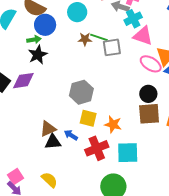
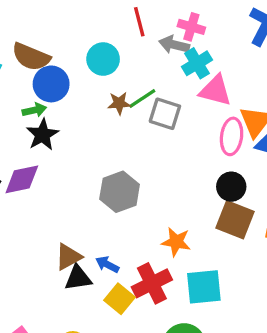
green line: (99, 37) -> (142, 98), turned -48
gray square: (112, 47) -> (165, 114), turned 30
pink ellipse: (151, 64) -> (232, 136), turned 70
brown square: (149, 114) -> (235, 220), turned 30
yellow square: (88, 118) -> (119, 299), moved, turned 30

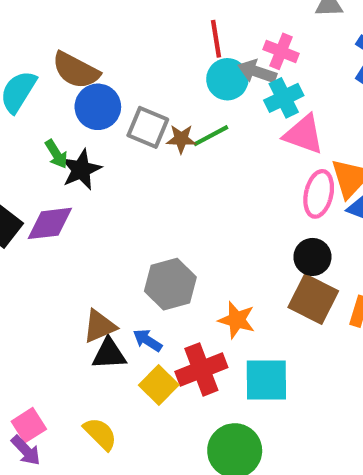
cyan circle: (103, 59) -> (227, 79), moved
green arrow: (34, 110) -> (56, 154), moved, turned 65
gray square: (165, 114) -> (148, 127), moved
gray hexagon: (120, 192) -> (170, 284), moved

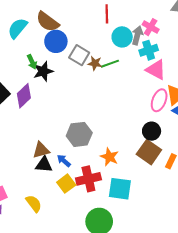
red line: (216, 39) -> (107, 14), moved
gray arrow: (257, 72) -> (137, 35), turned 78
purple diamond: (50, 223) -> (24, 96), turned -45

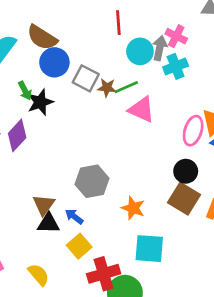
pink triangle: (156, 70) -> (142, 110), moved
brown triangle: (41, 150) -> (44, 205), turned -36
red cross: (88, 179) -> (104, 274), moved

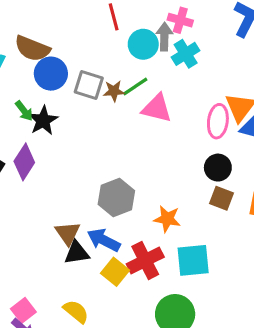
brown square: (184, 199) -> (221, 198), size x0.7
blue arrow: (74, 217) -> (104, 240), size x1.5
red cross: (104, 274) -> (145, 260), moved

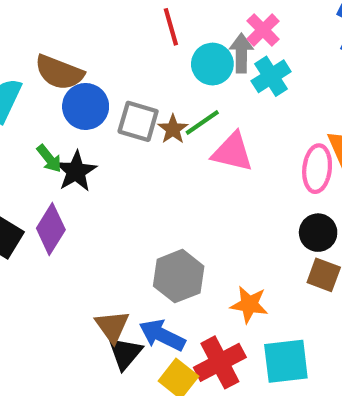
pink cross: (180, 20) -> (263, 30), turned 30
brown star: (114, 91) -> (173, 129), turned -30
black triangle: (77, 253) -> (125, 353), turned -40

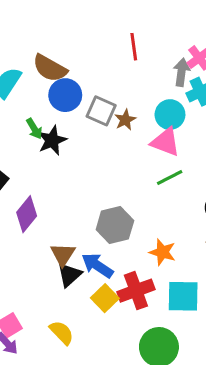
cyan circle: (212, 64) -> (170, 115), moved
green line: (202, 123) -> (170, 177), moved
purple diamond: (51, 229) -> (27, 214), moved

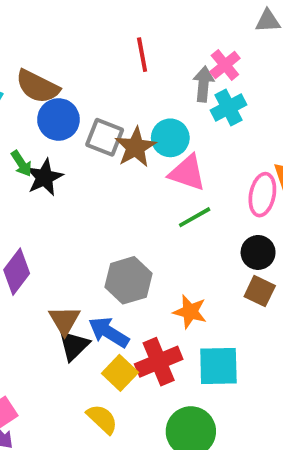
cyan circle: (170, 115) -> (170, 138), moved
brown star: (125, 120) -> (135, 147), size x1.5
yellow semicircle: (62, 333) -> (102, 419), moved

